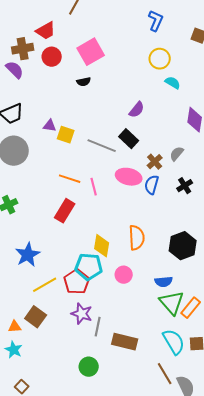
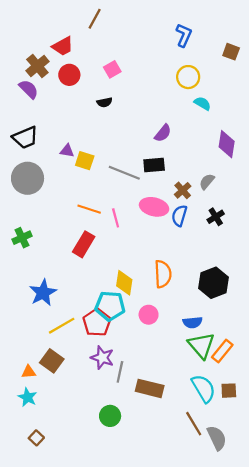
brown cross: (23, 49) -> (37, 66), turned -30
pink square: (91, 52) -> (112, 69), size x0.6
black rectangle: (129, 139) -> (154, 165), turned -48

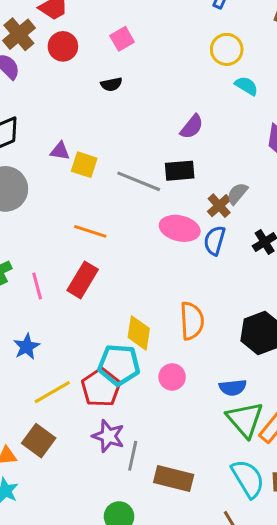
gray semicircle: (207, 182) -> (237, 193), moved
pink line: (116, 218) -> (37, 286), moved
blue star: (43, 293) -> (27, 347), size x0.7

